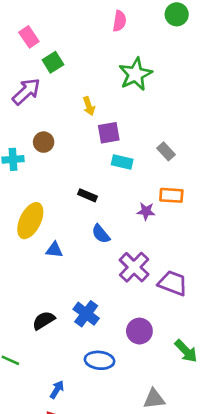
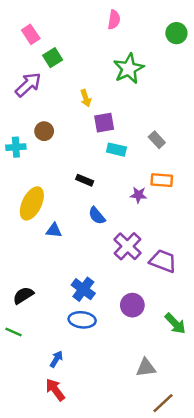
green circle: (177, 14) -> (176, 33), moved
black semicircle: (44, 320) -> (23, 295), moved
blue ellipse: (99, 360) -> (82, 320), moved

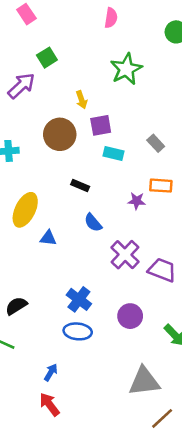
pink rectangle: (31, 34) -> (26, 14), moved
brown circle: (44, 131) -> (60, 134), moved, size x1.6
gray triangle: (146, 368) -> (144, 381), size x1.5

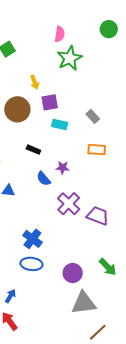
pink semicircle: (111, 18) -> (60, 34), moved
purple star: (137, 201) -> (63, 168), moved
purple circle: (130, 316) -> (73, 273), moved

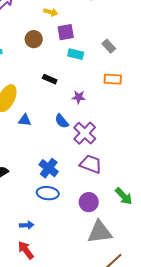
yellow arrow: (34, 82) -> (51, 12), turned -56
brown circle: (17, 109) -> (34, 39), size x0.7
blue semicircle: (44, 179) -> (62, 121), moved
purple trapezoid: (98, 216) -> (91, 164), moved
blue arrow: (10, 296) -> (27, 225), turned 56

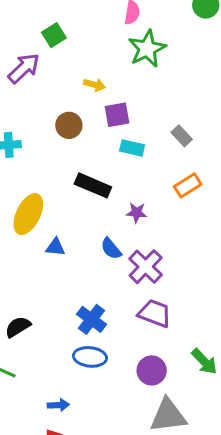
black rectangle: (50, 79) -> (93, 185), size x1.6
orange rectangle: (113, 79) -> (188, 185), turned -36

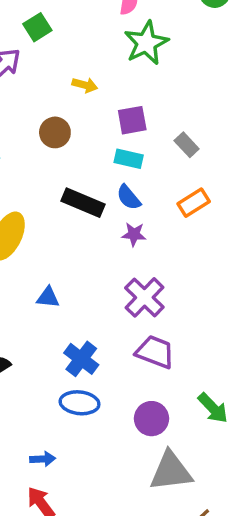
purple square: (117, 115) -> (132, 120), moved
blue triangle: (55, 247) -> (48, 297), moved
blue semicircle: (111, 249) -> (129, 197), moved

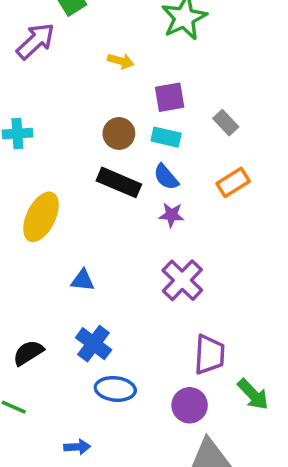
brown circle: (55, 132) -> (119, 133), moved
purple trapezoid: (155, 352) -> (210, 355), moved, turned 72
blue cross: (81, 359) -> (94, 344), moved

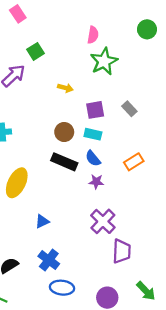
gray rectangle: (226, 123) -> (129, 109), moved
blue triangle: (83, 280) -> (42, 221), turned -32
purple trapezoid: (210, 355) -> (122, 251), moved

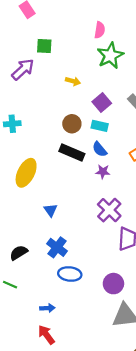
green square: (36, 51) -> (44, 46), turned 35
purple square: (95, 110) -> (102, 102), turned -30
blue triangle: (42, 221) -> (51, 210), turned -40

